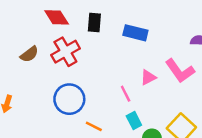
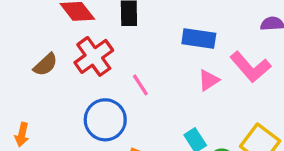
blue rectangle: (135, 33) -> (199, 38), moved
pink line: (126, 94) -> (140, 85), moved

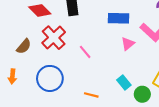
blue circle: (105, 120) -> (50, 78), moved
orange arrow: (22, 134) -> (12, 76), moved

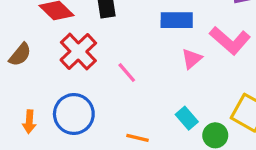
brown semicircle: (24, 46) -> (20, 55), moved
orange arrow: (12, 76) -> (29, 122), moved

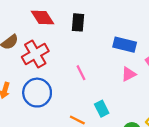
red cross: (78, 51) -> (35, 54), moved
cyan rectangle: (187, 118) -> (102, 109), moved

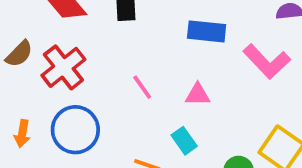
pink triangle: (129, 74) -> (198, 95), moved, turned 35

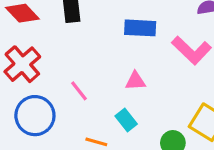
pink line: (142, 87) -> (79, 91), moved

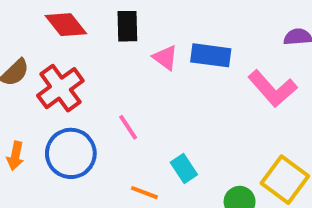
pink triangle: (135, 81) -> (165, 58), moved, turned 35

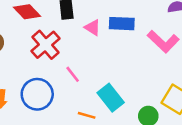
red cross: (60, 88) -> (45, 45), moved
cyan rectangle: (184, 168) -> (111, 98), size x1.5

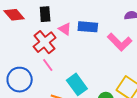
red cross: (45, 45) -> (45, 42), moved

